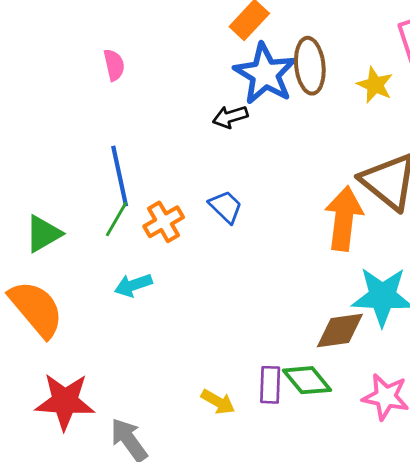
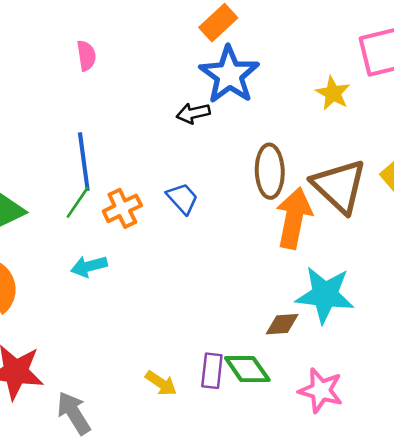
brown ellipse: (310, 66) -> (270, 171), moved
brown diamond: (340, 330) -> (282, 324), size x0.7

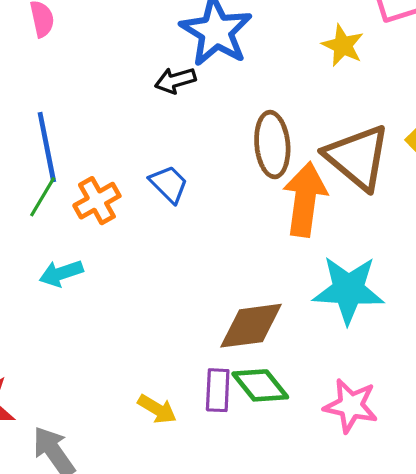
brown diamond: (282, 324) -> (251, 326), moved, size x1.6

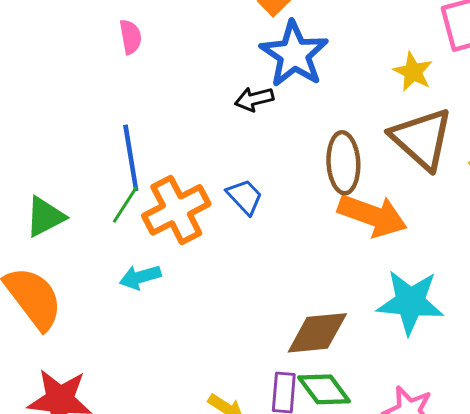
brown triangle: (357, 157) -> (422, 139), moved
orange arrow: (305, 199) -> (372, 215), turned 100
orange cross: (97, 201) -> (176, 210), size x1.5

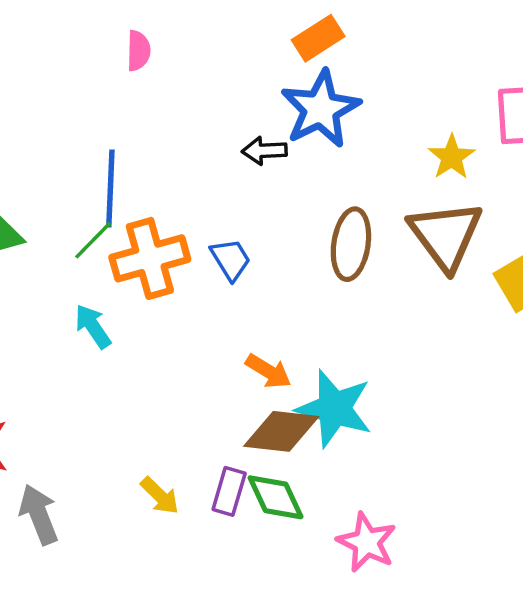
orange arrow: (372, 215) -> (268, 371), moved, size x0.6
cyan arrow: (140, 277) -> (93, 326), turned 60
cyan star: (410, 302) -> (334, 409), moved

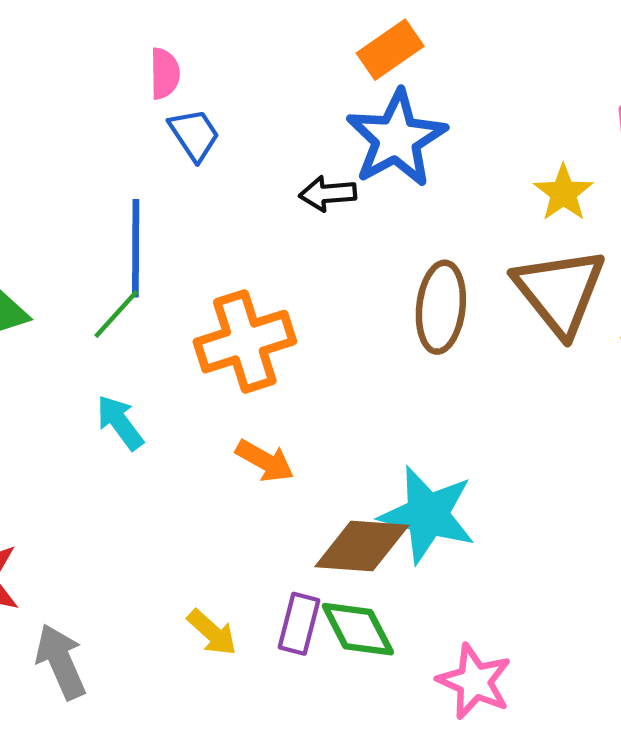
orange cross: (150, 258) -> (245, 342), moved
blue trapezoid: (231, 259) -> (194, 135), moved
orange arrow: (268, 371) -> (265, 461), moved

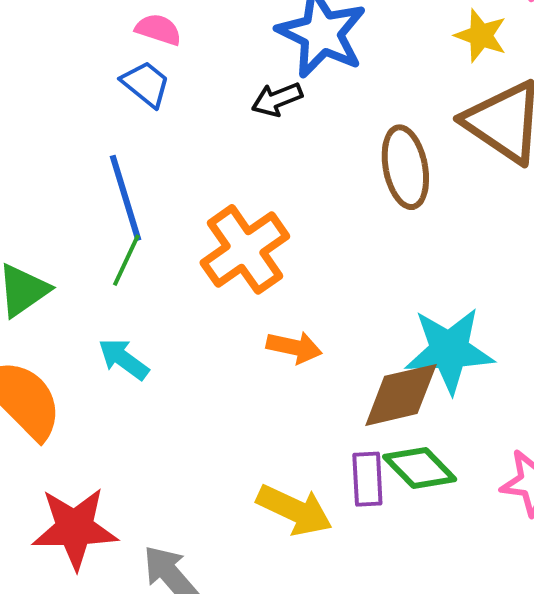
pink semicircle: (165, 74) -> (158, 30), moved, turned -54
cyan arrow: (120, 422) -> (123, 359), moved
yellow arrow: (212, 632) -> (294, 510), size x1.5

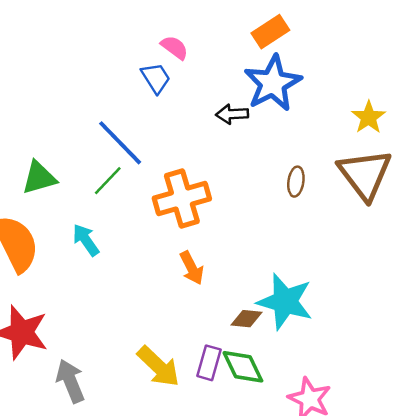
brown ellipse: (405, 167) -> (296, 182), size x0.6
blue line: (126, 198) -> (120, 143), turned -46
orange arrow: (294, 347) -> (192, 268), turned 32
brown diamond: (401, 395) -> (247, 319), size x0.6

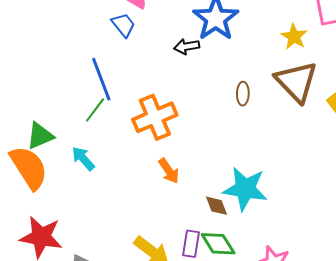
blue line: (120, 143) -> (101, 79), turned 30
green triangle: (39, 178) -> (40, 136), moved
brown diamond: (247, 319) -> (216, 206), turned 70

